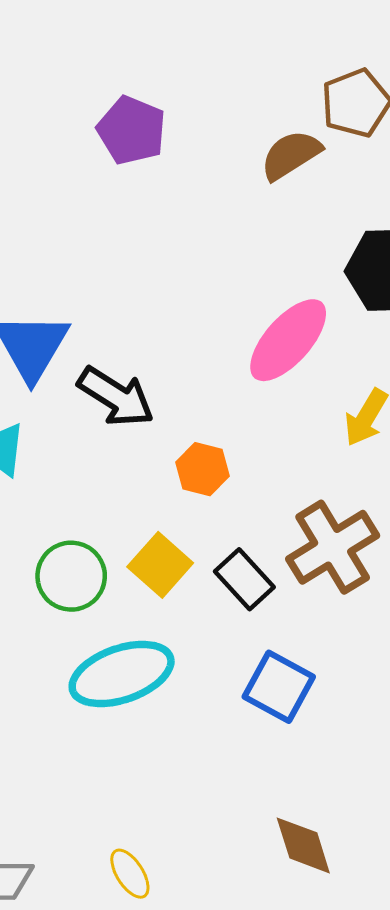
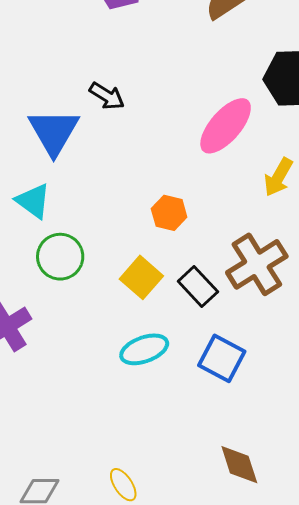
black arrow: (116, 397) -> (107, 96), moved, size x0.7
green circle: (71, 576) -> (60, 257), moved
cyan ellipse: (122, 674) -> (144, 349), moved, size x0.7

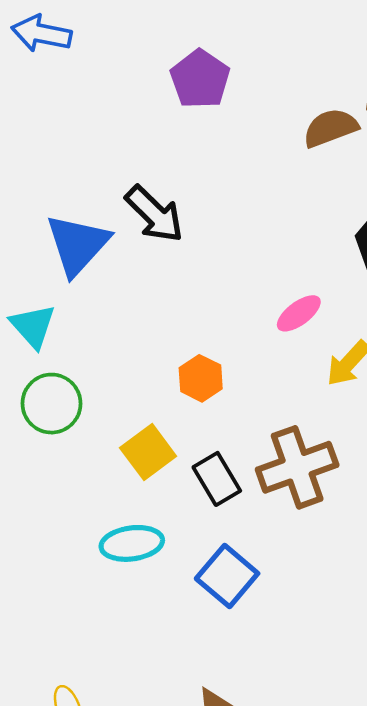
black arrow: (107, 96) -> (154, 214), size x1.4
pink ellipse: (226, 126) -> (299, 313), moved, size x0.6

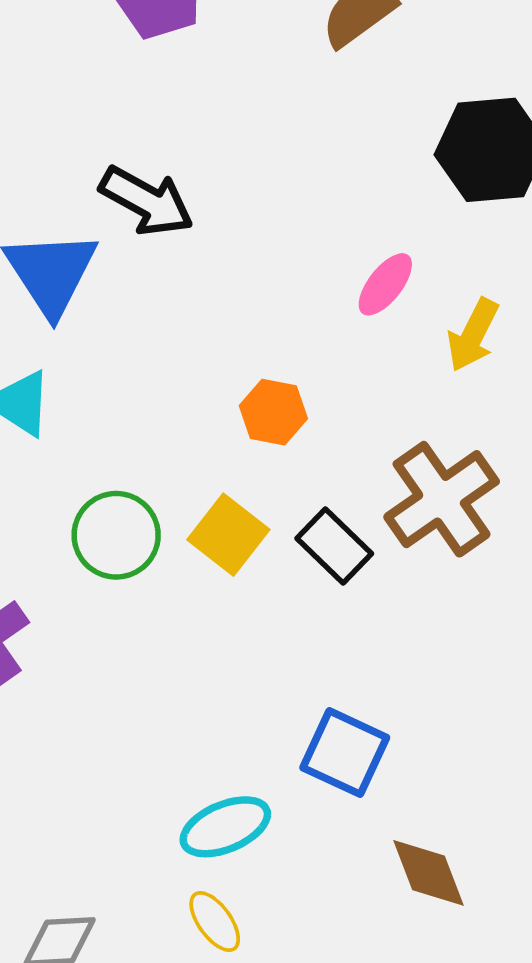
green circle: (51, 404) -> (116, 535), moved
cyan ellipse: (132, 543) -> (225, 827), moved
blue square: (227, 576) -> (345, 753), moved

